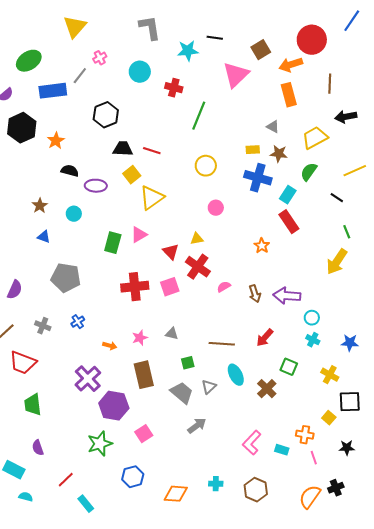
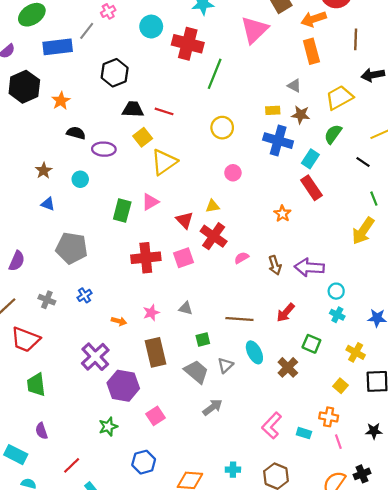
red cross: (174, 88) -> (188, 44), size x1.6
yellow square: (329, 418) -> (340, 386), moved
green star: (100, 444) -> (108, 427), size x0.7

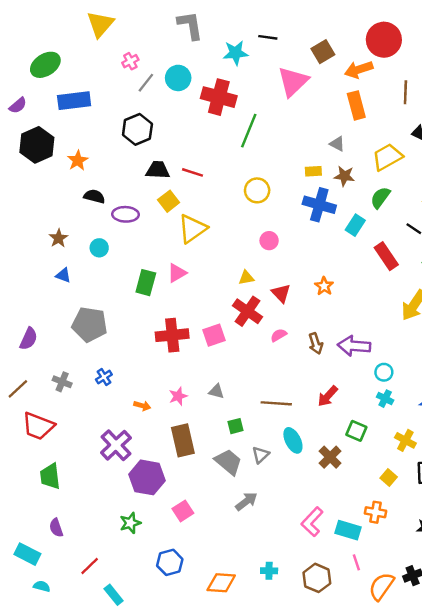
gray line: (87, 31) -> (146, 83), moved
red rectangle: (311, 188) -> (386, 256), moved
red triangle: (185, 220) -> (281, 293), moved
cyan rectangle: (304, 433) -> (348, 530), size x1.5
pink line: (338, 442) -> (356, 562), moved

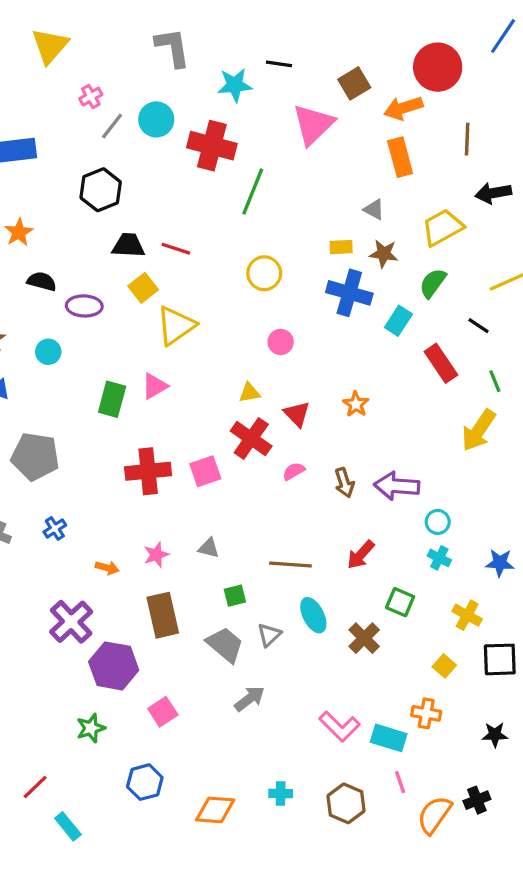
pink L-shape: (312, 522) -> (339, 726), turned -88

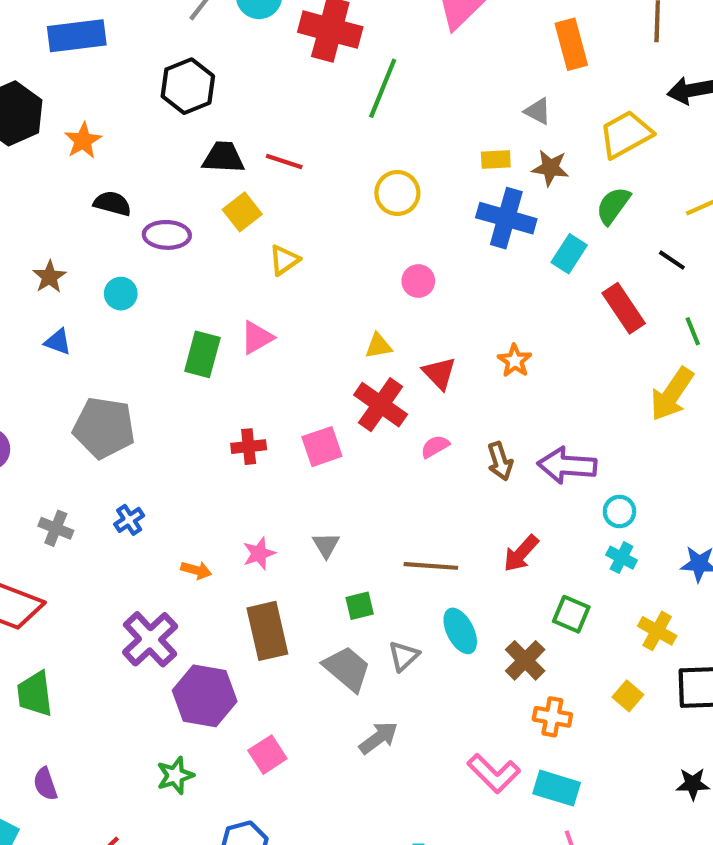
yellow triangle: (176, 326) -> (284, 260), size x0.6
red cross: (148, 471) -> (249, 447), size x0.6
gray triangle: (209, 548) -> (326, 545), turned 45
orange cross: (426, 713) -> (552, 717), moved

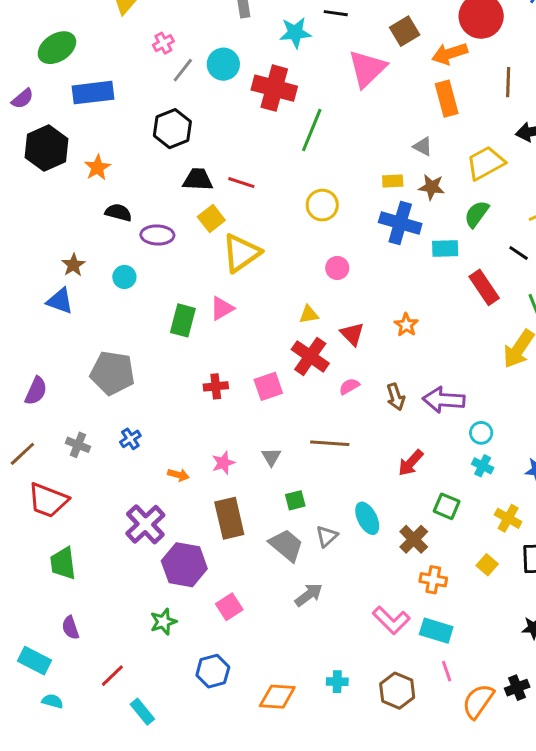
cyan rectangle: (569, 254) -> (445, 248), turned 55
yellow triangle: (284, 260) -> (241, 253), size x1.8
blue triangle: (58, 342) -> (60, 301), moved, size x1.4
brown line: (431, 566) -> (330, 443), moved

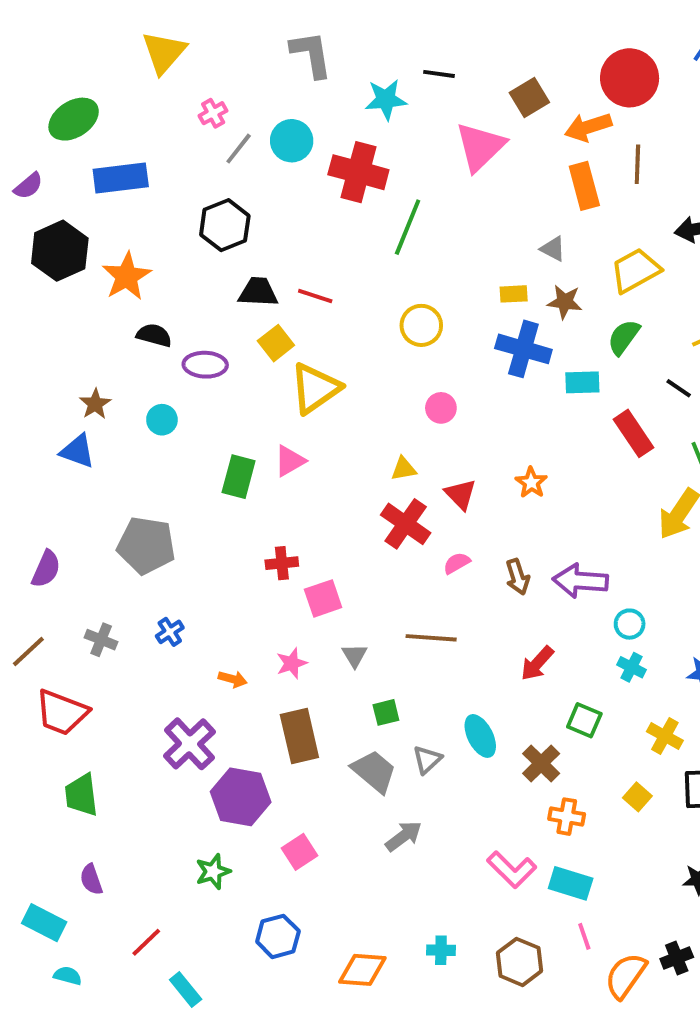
brown line: (508, 82) -> (637, 164), moved
orange star: (97, 168) -> (127, 276), size x1.4
pink square: (268, 386) -> (323, 598), moved

